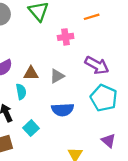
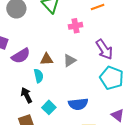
purple arrow: (97, 65) -> (104, 49), turned 30
blue semicircle: (63, 110) -> (78, 104), moved

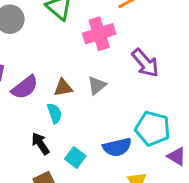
pink cross: (75, 26) -> (99, 34), size x1.5
cyan pentagon: (112, 78) -> (153, 129), moved

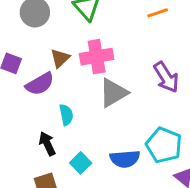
pink cross: (99, 34) -> (97, 57), moved
gray triangle: (97, 85) -> (113, 93), size x1.5
brown triangle: (63, 88) -> (60, 58), moved, turned -42

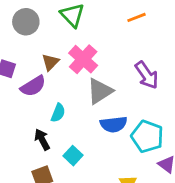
pink cross: (97, 57) -> (83, 59), turned -36
cyan semicircle: (66, 115) -> (58, 113), turned 36
blue semicircle: (125, 159) -> (114, 124), moved

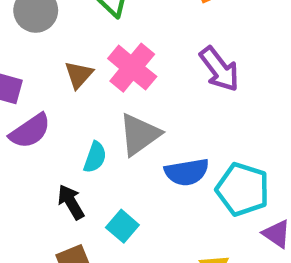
purple arrow: (147, 75) -> (219, 69), moved
purple semicircle: (33, 86) -> (30, 131), moved
gray triangle: (100, 91) -> (139, 134), moved

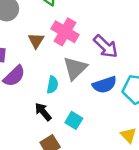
purple arrow: (219, 69) -> (106, 46), moved

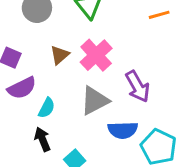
cyan semicircle: (52, 85) -> (47, 108), moved

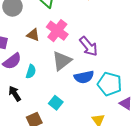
brown triangle: (60, 55) -> (33, 35), turned -48
black arrow: (42, 139) -> (15, 94), moved

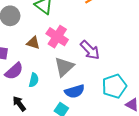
blue semicircle: (84, 77) -> (75, 91), moved
cyan pentagon: (110, 84) -> (114, 86), turned -30

